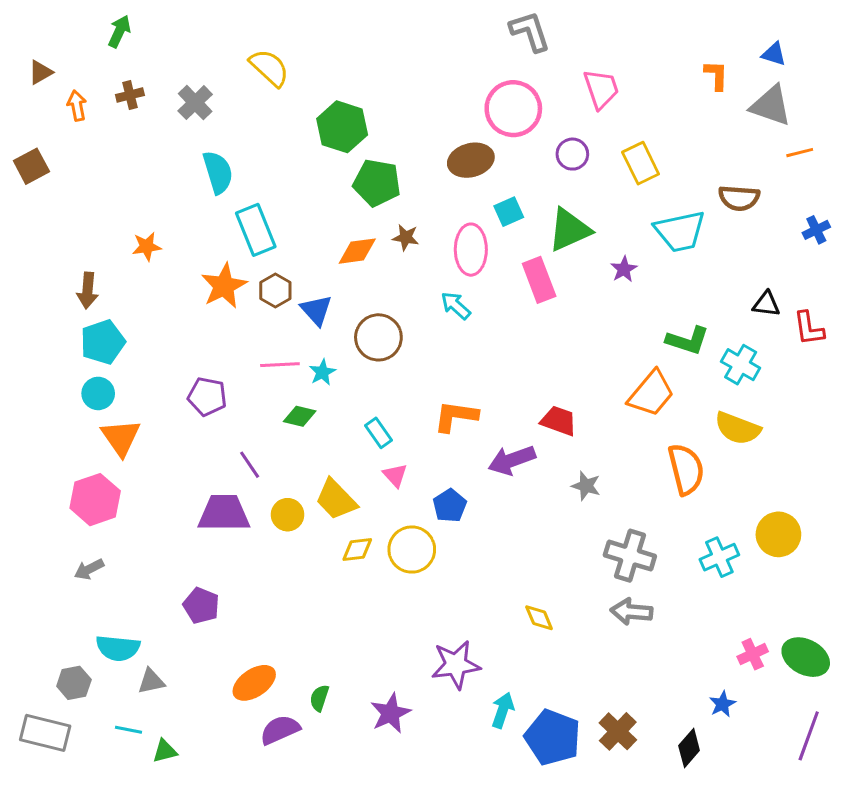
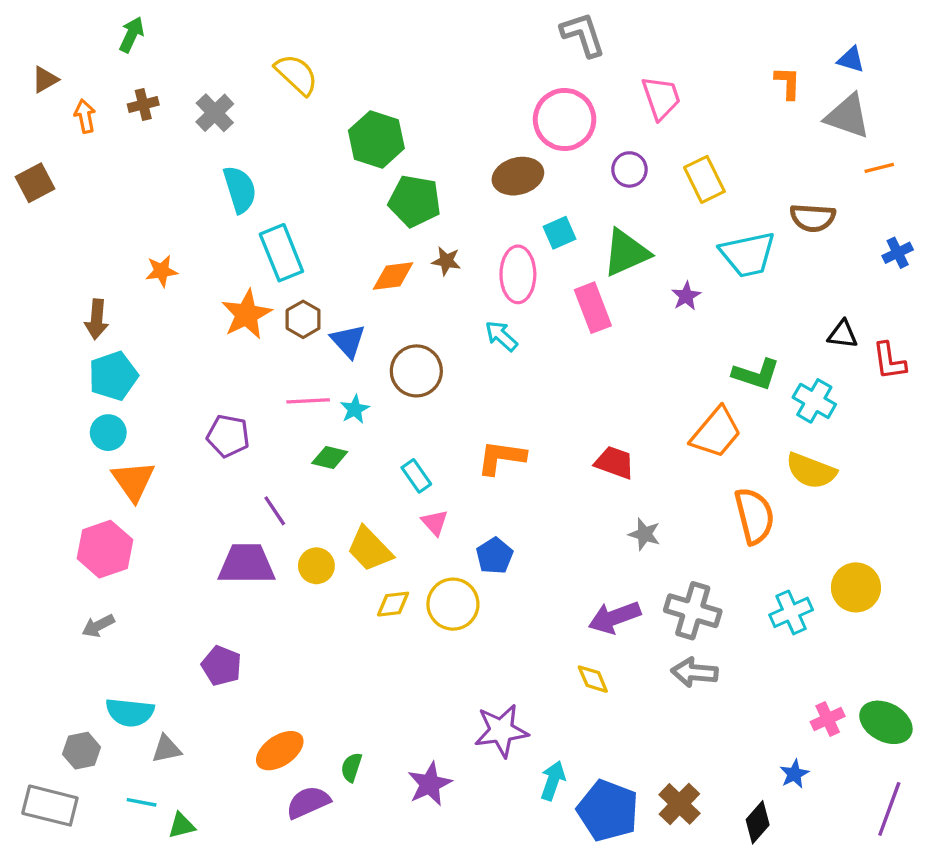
purple arrow: (512, 460) -> (614, 617), moved

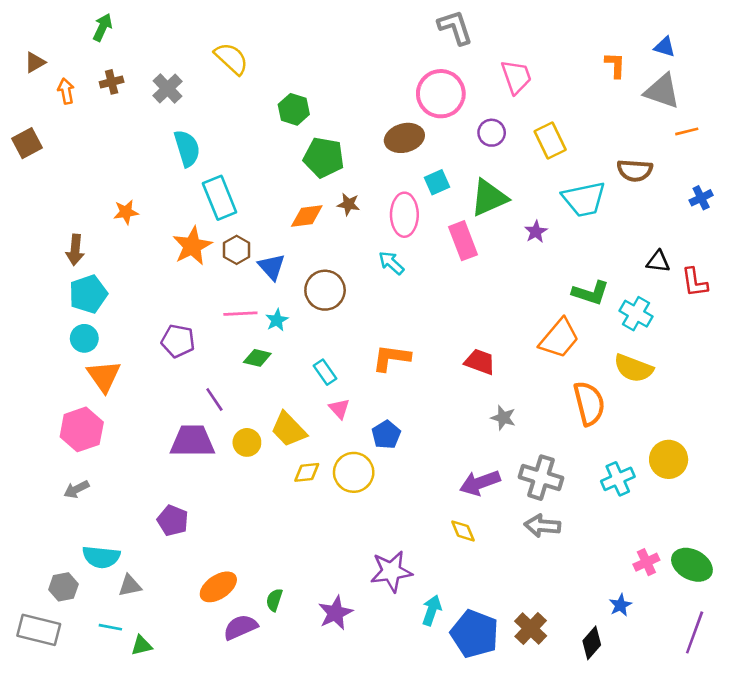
green hexagon: (376, 139) -> (294, 109), size x0.7

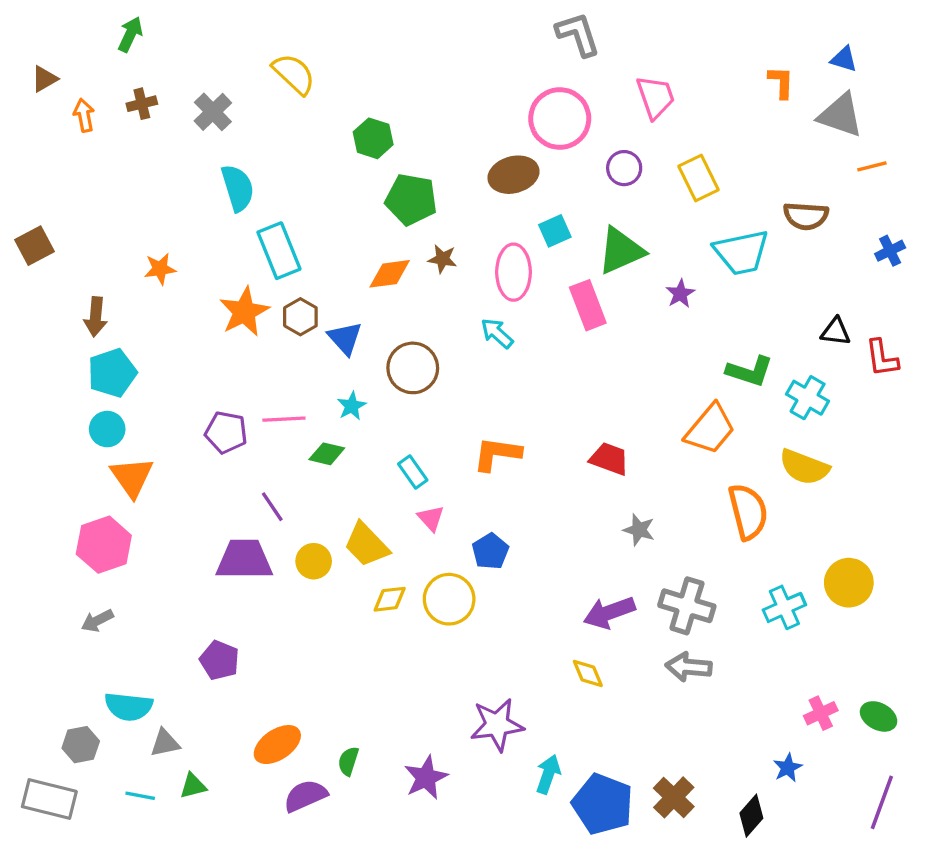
brown square: (27, 143) -> (34, 246), moved
pink line: (240, 314) -> (284, 419), moved
green ellipse: (692, 565) -> (879, 716), size x0.7
green triangle: (142, 645) -> (193, 786), moved

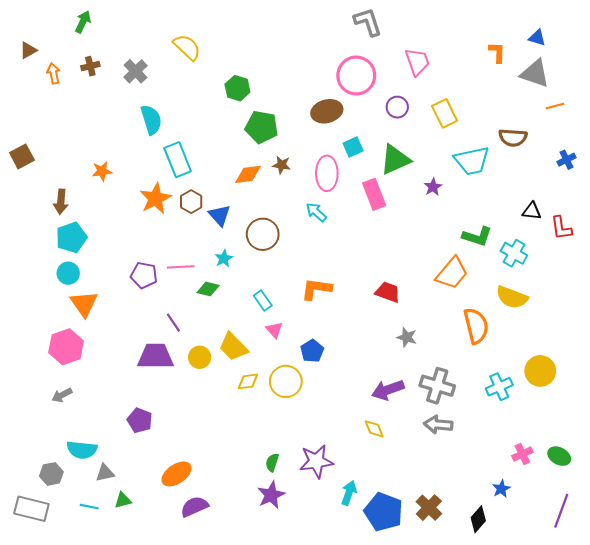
green semicircle: (348, 761) -> (272, 462), moved

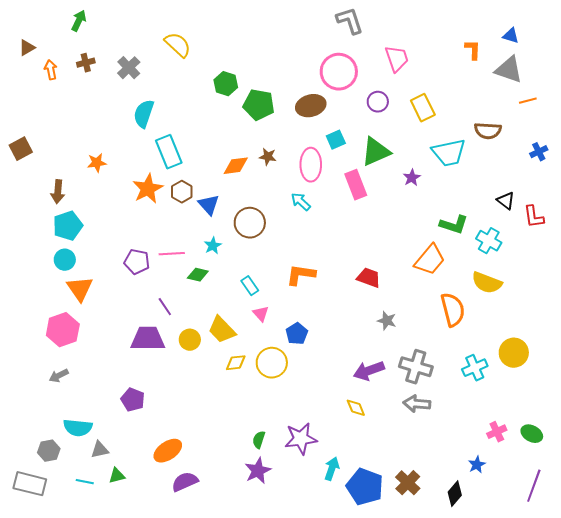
cyan semicircle: (151, 120) -> (144, 114), turned -144
green pentagon: (262, 127) -> (259, 105), moved
black triangle: (532, 211) -> (506, 201), turned 30

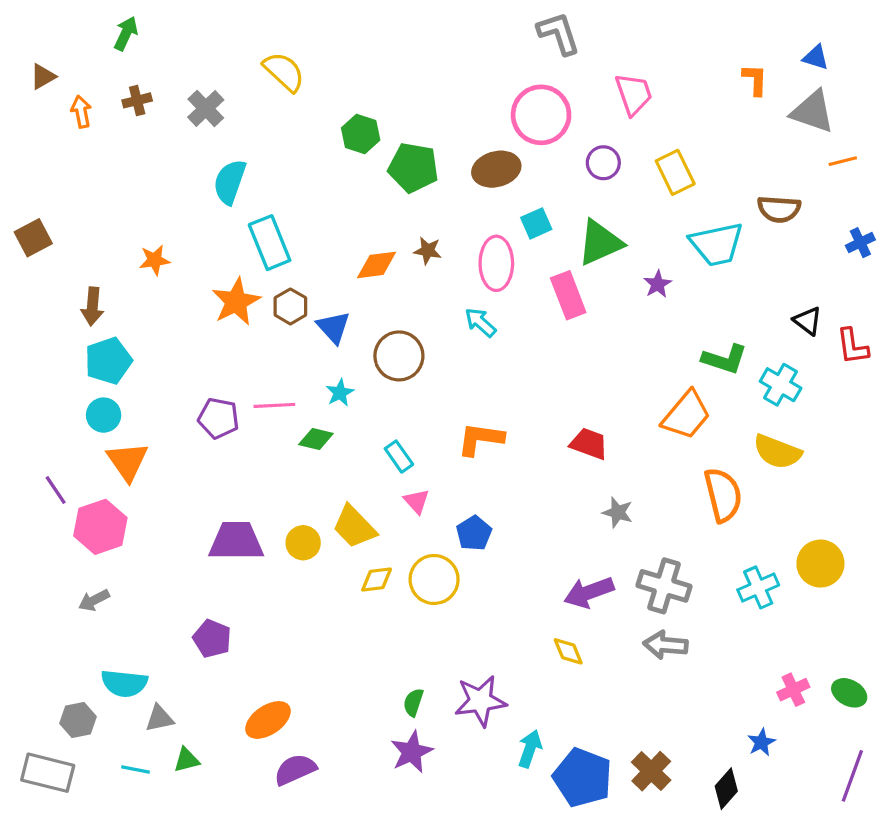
purple line: (165, 307) -> (56, 490), moved

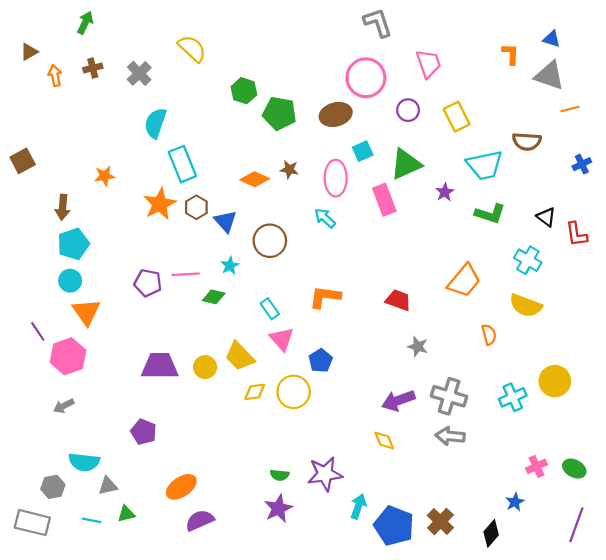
orange diamond: (377, 265) -> (255, 179), turned 32
green L-shape: (725, 359) -> (490, 214), moved
orange semicircle: (723, 495) -> (489, 335), size x0.6
pink triangle: (416, 501) -> (282, 339), size x1.4
green semicircle: (413, 702) -> (280, 475), turned -102

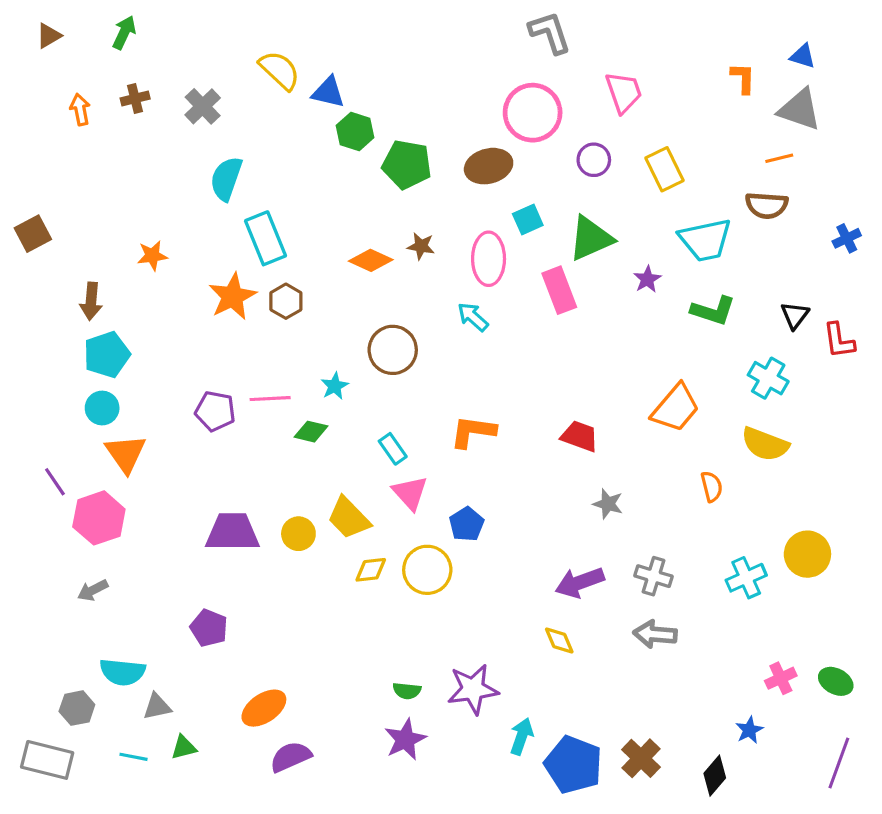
brown triangle: (29, 52) -> (49, 36), moved
orange line: (570, 109) -> (779, 158), moved
black triangle: (546, 217) -> (795, 315), turned 30
blue triangle: (226, 221) -> (328, 92), moved, turned -35
gray cross: (449, 396) -> (654, 576), size x0.7

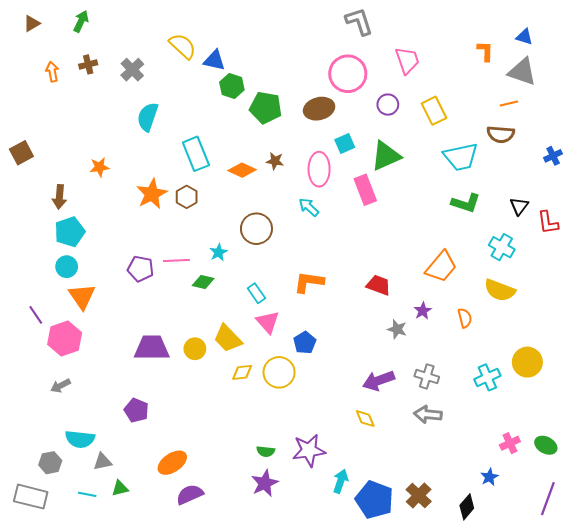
cyan rectangle: (265, 238) -> (196, 154), moved
purple star: (647, 279) -> (423, 311), moved

